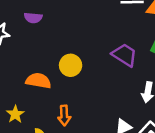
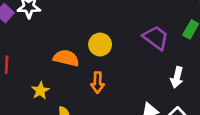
orange arrow: (64, 115) -> (98, 83), moved

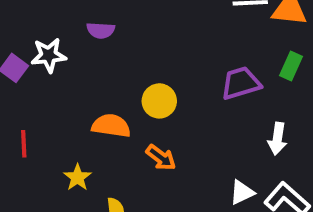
purple trapezoid: (156, 38) -> (241, 83), turned -48
orange arrow: (98, 83) -> (161, 158), turned -48

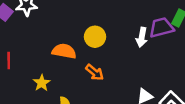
purple trapezoid: (241, 83) -> (161, 28), moved
white arrow: (277, 139) -> (142, 37), moved

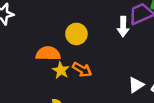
yellow star: (42, 83) -> (61, 70), moved

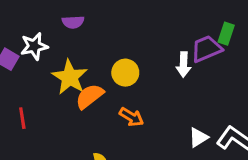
orange semicircle: (48, 53) -> (90, 96), turned -40
yellow star: (61, 70) -> (70, 77), moved, size x1.6

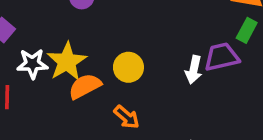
green rectangle: (226, 34) -> (247, 30), moved
white star: (34, 46) -> (32, 64), moved

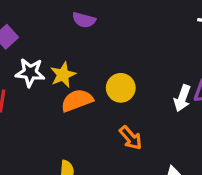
yellow star: (67, 62) -> (63, 75), size x0.7
orange arrow: (127, 117) -> (131, 138), moved

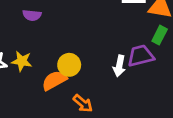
yellow star: (63, 75) -> (22, 61), turned -30
orange semicircle: (77, 100) -> (54, 80), moved

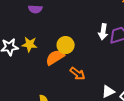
white arrow: (119, 66) -> (103, 32), moved

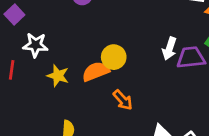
yellow star: (29, 44) -> (58, 76), moved

